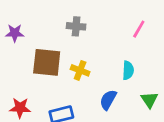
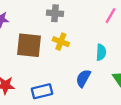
yellow cross: (80, 70) -> (61, 42), moved

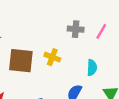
gray cross: (55, 13) -> (76, 29), moved

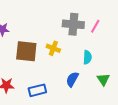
gray cross: (76, 29) -> (73, 24), size x1.5

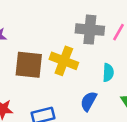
yellow cross: (53, 48) -> (64, 61), size x1.5

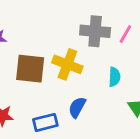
blue semicircle: (89, 101) -> (77, 107), moved

